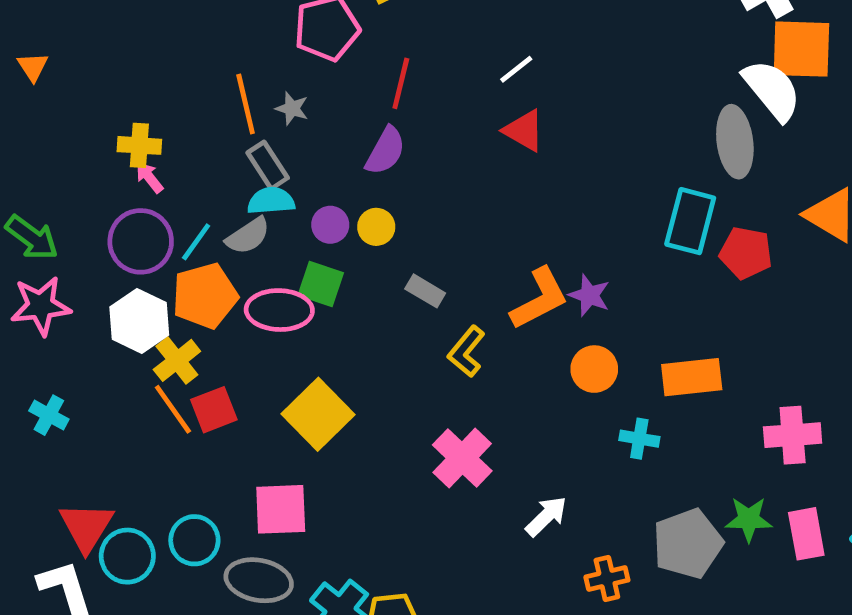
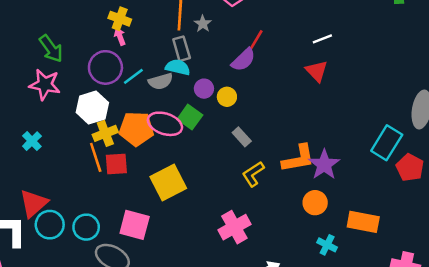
red line: (401, 83) -> (255, 42), moved
purple star: (589, 295) -> (324, 165), size x1.4
orange pentagon: (205, 296) -> (136, 129), moved

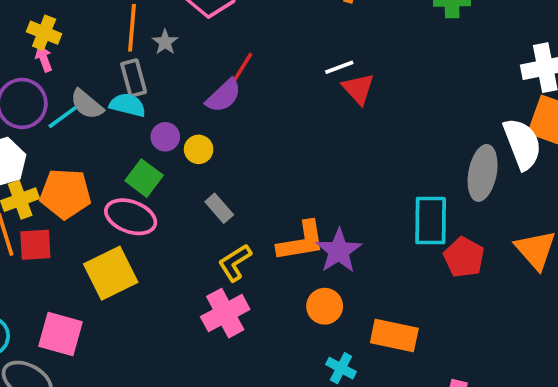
red triangle: (317, 71) -> (358, 89), moved
gray semicircle: (161, 81) -> (87, 104), moved, turned 55
pink ellipse: (165, 124) -> (131, 217), moved
cyan rectangle: (387, 143) -> (431, 221), turned -32
pink cross: (234, 227) -> (225, 313), moved

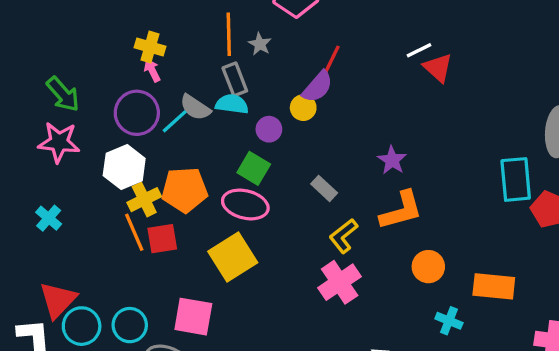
yellow circle: (199, 149) -> (303, 108), moved
purple star: (339, 251) -> (392, 160), moved, size x0.7

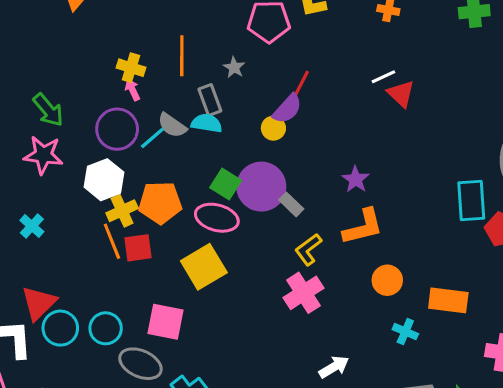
orange line: (229, 34) -> (182, 56), moved
purple circle: (269, 129) -> (261, 187), moved, size x2.0

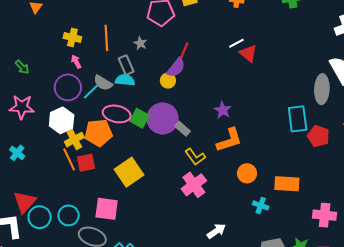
yellow cross: (131, 68) -> (72, 38), moved
green arrow: (48, 110) -> (22, 67), moved, size x0.7
pink ellipse: (217, 218) -> (117, 114), moved
yellow L-shape: (308, 249) -> (195, 157), turned -85

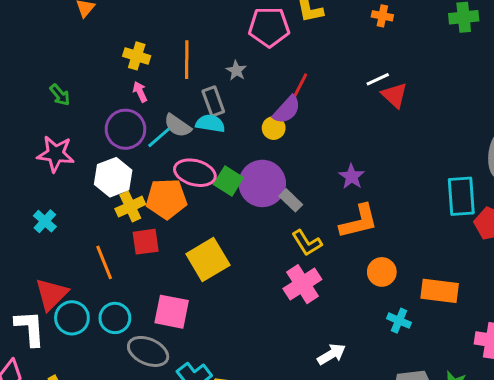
orange line: (69, 159) -> (104, 262), moved

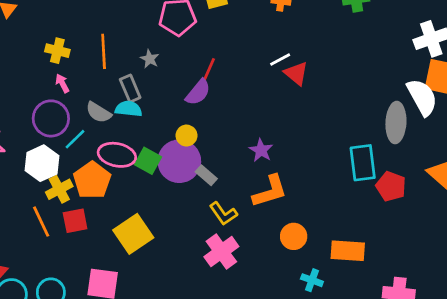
yellow circle: (274, 128) -> (186, 136), moved
cyan line: (159, 138) -> (75, 139), moved
orange pentagon: (166, 199) -> (92, 180), turned -30
orange line: (104, 262) -> (41, 222), moved

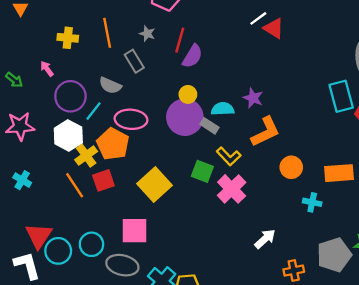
red line: (208, 72) -> (180, 40), moved
pink arrow: (62, 83) -> (47, 69), moved
cyan semicircle: (128, 109) -> (223, 109), moved
green square: (148, 161) -> (202, 171), moved

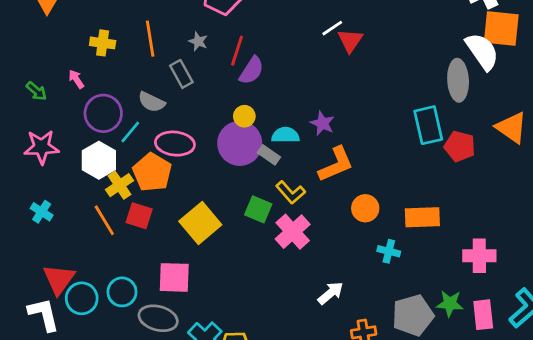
red triangle: (274, 28) -> (350, 41), turned 30
red square: (103, 180) -> (139, 216), turned 35

